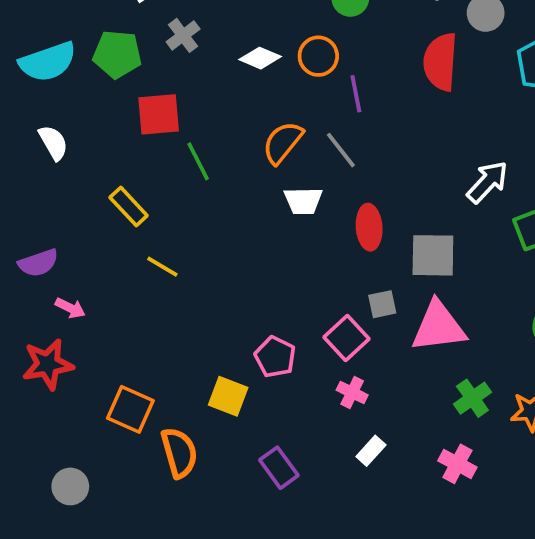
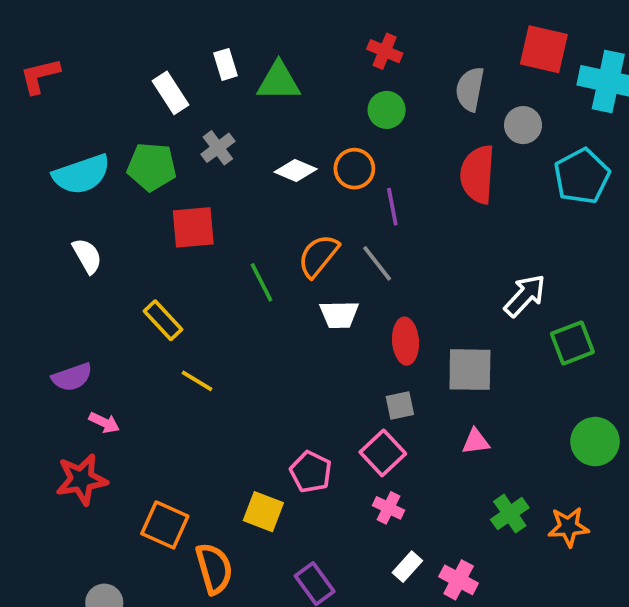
green line: (198, 161) -> (262, 282), moved
gray square: (382, 304) -> (400, 406), moved
pink triangle: (439, 327) -> (476, 442), size x0.5
pink cross: (457, 464) -> (459, 580), moved

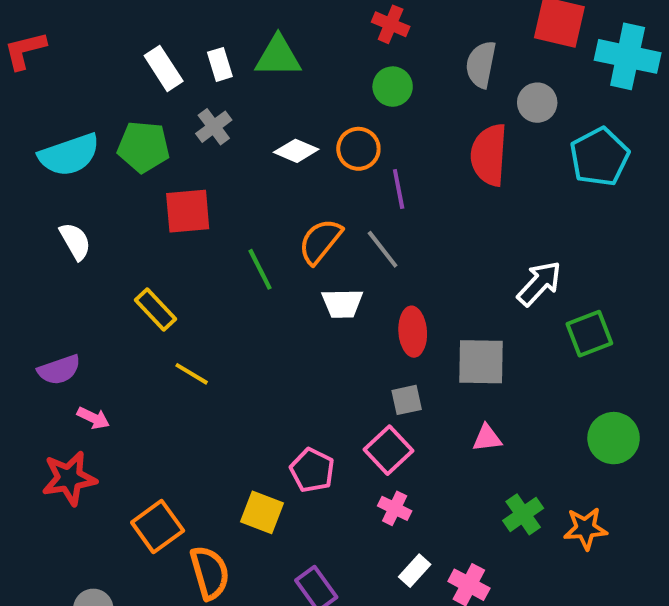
white rectangle: (226, 64) -> (220, 64), moved
orange square: (165, 525) -> (158, 526), turned 30

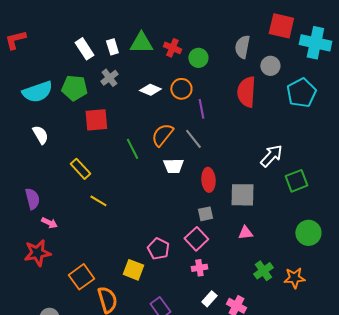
red cross: (391, 24) -> (172, 48), moved
purple semicircle: (59, 370) -> (32, 199), turned -85
pink cross: (395, 508) -> (199, 268), turned -35

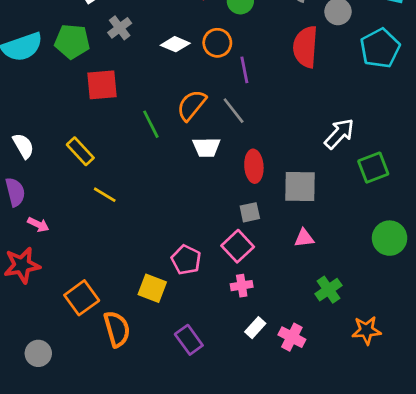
white semicircle: (40, 135) -> (23, 146), moved
orange star: (294, 278) -> (366, 330), moved

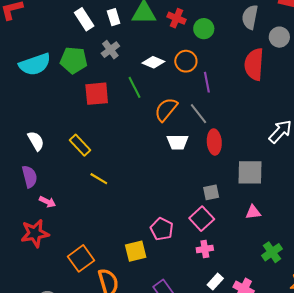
green line: (151, 124) -> (135, 87), moved
red ellipse: (254, 166) -> (214, 142), moved
yellow square: (152, 288) -> (136, 251), turned -35

